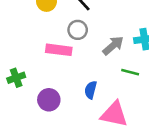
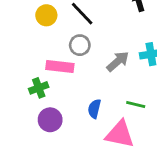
green line: (130, 72) -> (136, 104), moved
green cross: (16, 78) -> (39, 88), moved

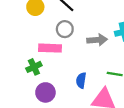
gray arrow: (118, 61) -> (97, 40), turned 42

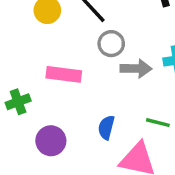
gray circle: (65, 29) -> (111, 44), moved
green cross: (34, 67) -> (18, 102), moved

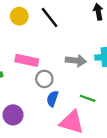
gray circle: (111, 44) -> (44, 79), moved
purple circle: (51, 141) -> (13, 115), moved

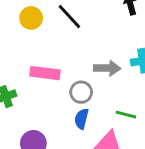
gray circle: (44, 79) -> (81, 92), moved

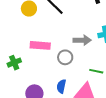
blue semicircle: (82, 119) -> (61, 86), moved

